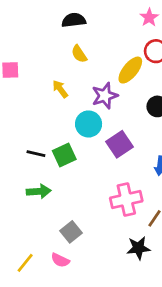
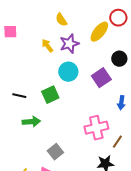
purple star: (105, 96) -> (69, 44), moved
purple square: (120, 144) -> (101, 78), moved
black line: (36, 154) -> (19, 96), moved

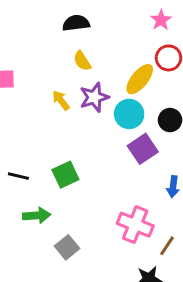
cyan circle: (68, 72) -> (129, 114), moved
pink cross: (96, 128) -> (135, 225), turned 35
gray square: (55, 152) -> (67, 247), moved

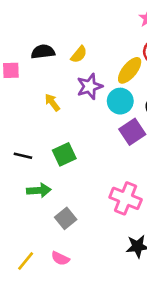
black semicircle: (76, 23) -> (43, 52), moved
yellow semicircle: (82, 61) -> (79, 54), turned -108
yellow arrow: (61, 100) -> (52, 102), moved

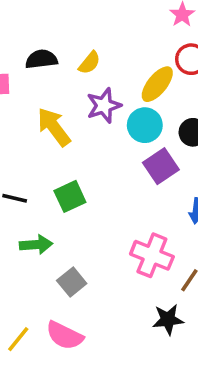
yellow arrow: (52, 102) -> (54, 127), size x1.6
pink semicircle: (60, 258) -> (65, 336), size x1.5

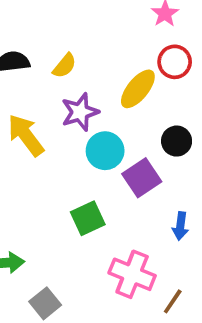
cyan circle: (145, 125) -> (105, 151), moved
green square: (70, 196) -> (88, 218), moved

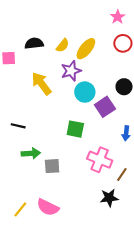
yellow ellipse: (138, 89) -> (86, 49), moved
green square: (88, 218) -> (75, 129), turned 36
gray square: (45, 303) -> (52, 166), moved, turned 35

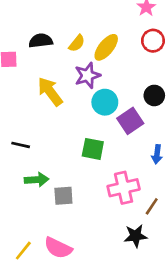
pink cross: (100, 160) -> (124, 188), turned -35

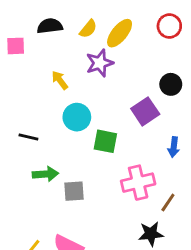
yellow arrow: (50, 91) -> (60, 80), size x0.6
cyan circle: (105, 102) -> (77, 117), moved

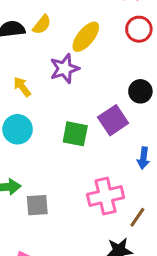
yellow semicircle: (88, 29) -> (42, 25), moved
cyan circle: (77, 117) -> (18, 129), moved
green square: (105, 141) -> (75, 134), moved

